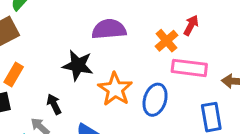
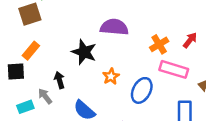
red arrow: (191, 25) -> (190, 40), moved
orange star: (115, 89) -> (111, 76), size x0.6

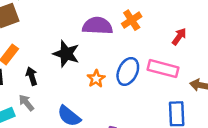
orange cross: (159, 44) -> (132, 20), moved
black arrow: (59, 80) -> (32, 76), moved
blue ellipse: (142, 90) -> (128, 71), moved

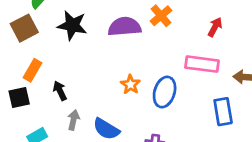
black star: (66, 54) -> (72, 25), moved
blue ellipse: (128, 71) -> (165, 92), moved
gray arrow: (26, 103) -> (73, 120), moved, turned 60

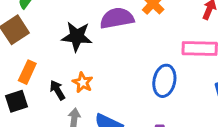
black star: (72, 25) -> (77, 36), moved
orange star: (130, 84) -> (83, 82), moved

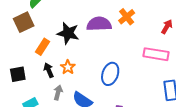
orange rectangle: (27, 72) -> (43, 47), moved
blue ellipse: (164, 81) -> (110, 74), moved

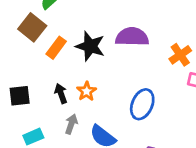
orange cross: (127, 17) -> (180, 55), moved
brown square: (24, 22) -> (32, 27), turned -30
orange rectangle: (43, 47) -> (56, 48), moved

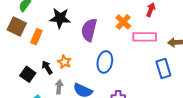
purple semicircle: (132, 37) -> (89, 30), moved, turned -65
black star: (90, 46) -> (60, 18), moved
black square: (20, 96) -> (28, 74), moved, turned -35

